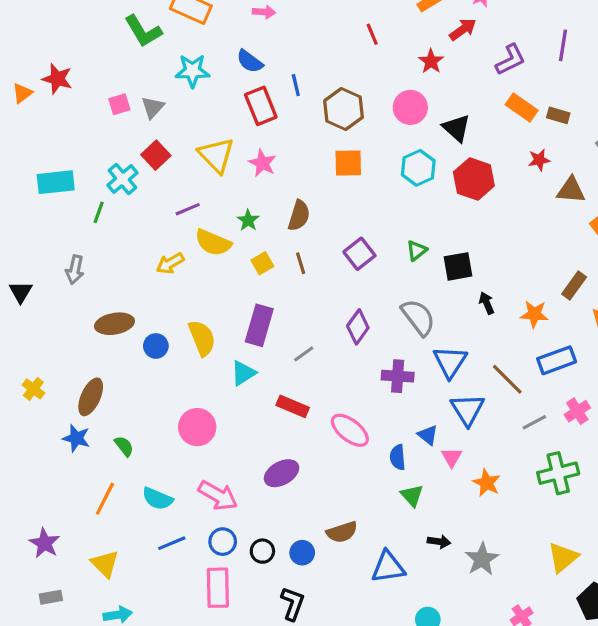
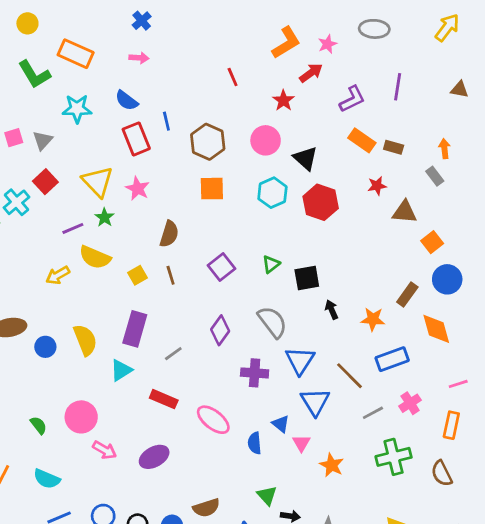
green star: (248, 220) -> (105, 217), moved
green semicircle: (124, 446) -> (38, 425), moved
pink arrow: (218, 495) -> (105, 450), moved, size x0.7
green triangle: (412, 495) -> (267, 495), moved

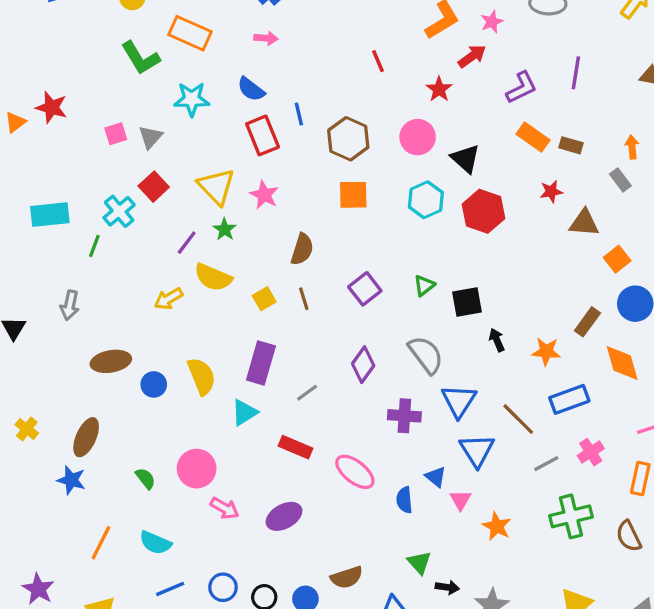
purple line: (73, 228) -> (187, 243), turned -30

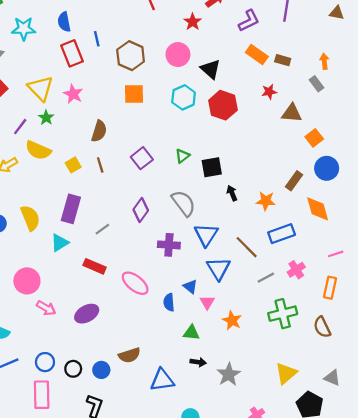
blue semicircle: (251, 89) -> (64, 22), turned 42
green triangle: (419, 563) -> (191, 333), moved, turned -42

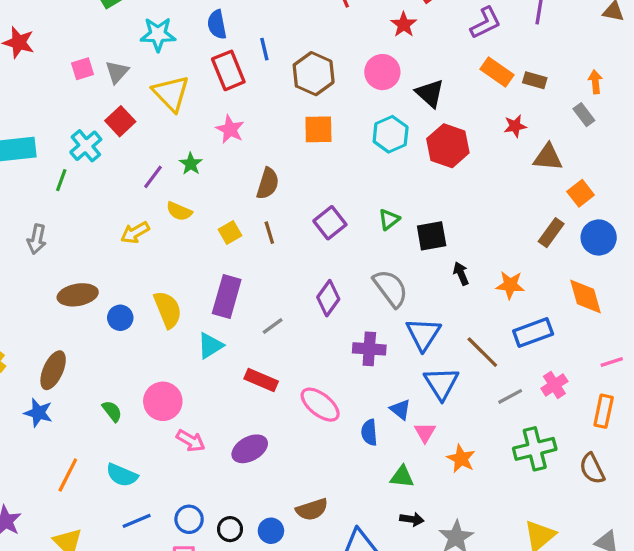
yellow triangle: (40, 88) -> (171, 93), moved
yellow semicircle: (38, 150) -> (179, 211), size x0.7
brown rectangle: (294, 181) -> (551, 233), moved

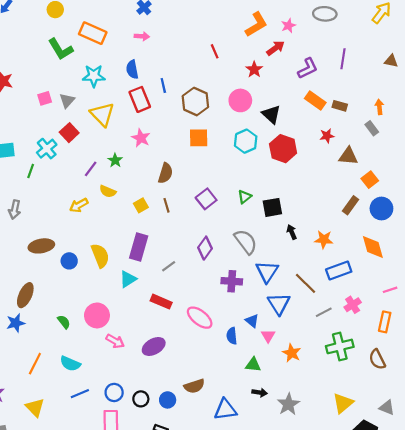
blue star: (38, 413) -> (16, 323), turned -30

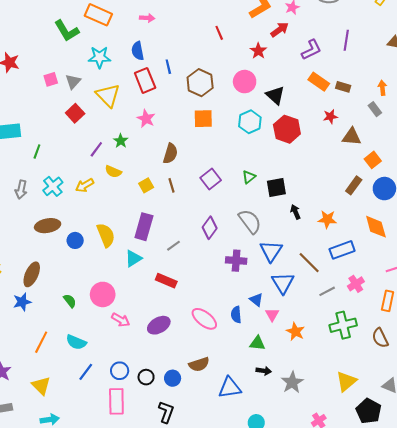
cyan cross: (47, 149) -> (53, 186), moved
pink ellipse: (200, 318) -> (204, 319), moved
blue line: (80, 394) -> (86, 372), turned -30

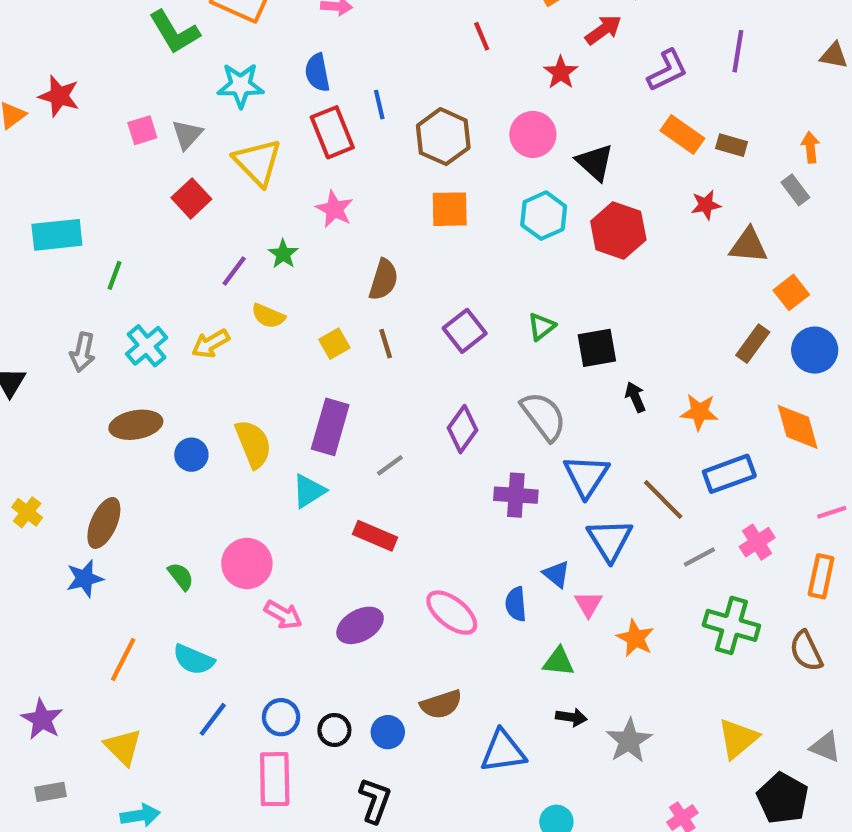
green cross: (343, 325) -> (731, 625), turned 30

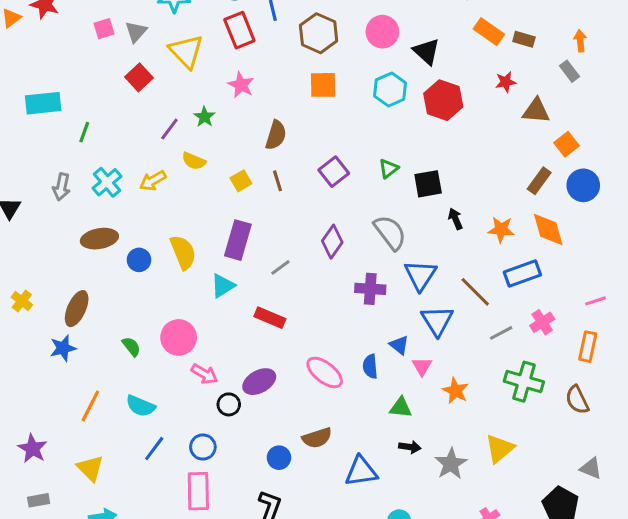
orange diamond: (798, 427) -> (548, 229), moved
black circle: (334, 730) -> (229, 404), moved
yellow triangle: (738, 739) -> (500, 449), moved

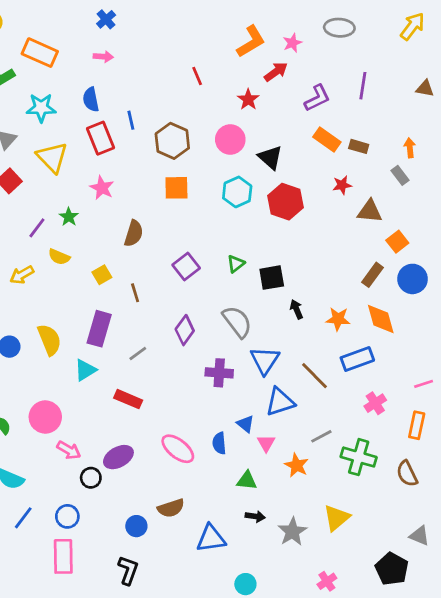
brown line: (277, 181) -> (135, 293), moved
blue triangle: (437, 321) -> (280, 402), turned 44
gray line: (501, 333) -> (321, 436), moved

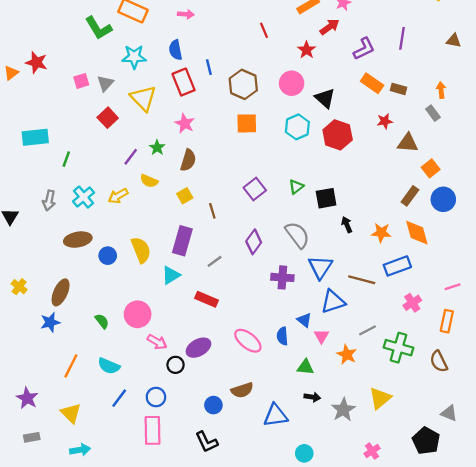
brown semicircle: (134, 233) -> (188, 160), moved
brown line: (314, 376) -> (362, 280), turned -30
black L-shape: (128, 570) -> (207, 442), turned 135

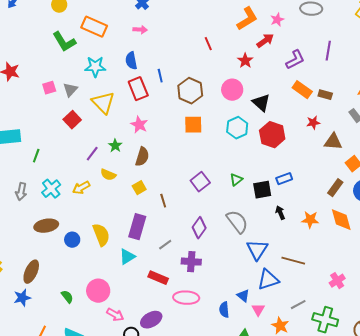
blue rectangle: (397, 266) -> (284, 179), moved, size x0.7
purple cross: (282, 277) -> (191, 262), moved
pink ellipse: (248, 341) -> (186, 298), moved, turned -35

